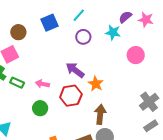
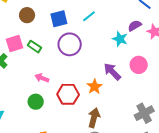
brown circle: (18, 32) -> (27, 15), moved
purple circle: (83, 37) -> (70, 44), moved, size x1.5
purple arrow: (75, 70) -> (112, 72), moved
green rectangle: (17, 83) -> (34, 47), moved

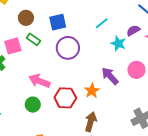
cyan line: (89, 16) -> (102, 23), moved
green rectangle: (34, 47) -> (33, 39), moved
pink arrow: (42, 78) -> (39, 81), size x1.5

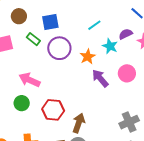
green rectangle: (33, 39) -> (33, 39), moved
orange star: (92, 91) -> (88, 57), moved
red hexagon: (65, 98) -> (53, 110), moved

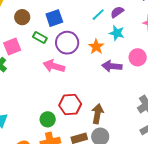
purple semicircle: (126, 34) -> (117, 12), moved
purple arrow: (100, 78) -> (112, 66), turned -36
pink arrow: (29, 80) -> (54, 66), moved
green circle: (22, 103) -> (48, 119), moved

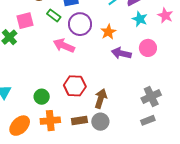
cyan star: (117, 33) -> (140, 19), moved
green circle: (48, 119) -> (42, 97), moved

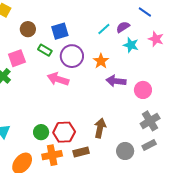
pink circle: (148, 48) -> (143, 90), moved
red hexagon: (75, 86) -> (64, 132), moved
gray circle: (100, 122) -> (125, 151), moved

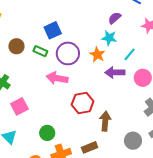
brown circle: (28, 29) -> (16, 46), moved
cyan line: (104, 29) -> (130, 54), moved
cyan star: (131, 45) -> (109, 38), moved
pink square: (17, 58) -> (19, 106), moved
red hexagon: (64, 132) -> (83, 103), moved

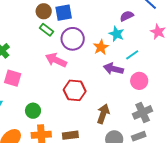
brown circle: (16, 46) -> (44, 11), moved
pink square: (19, 106) -> (13, 78), turned 30
brown arrow: (105, 121) -> (103, 114), moved

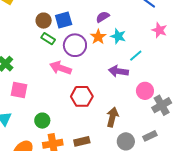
purple semicircle: (127, 16) -> (103, 17), moved
orange star: (101, 47) -> (98, 37), moved
pink circle: (139, 81) -> (145, 91), moved
gray cross: (143, 112) -> (162, 105), moved

